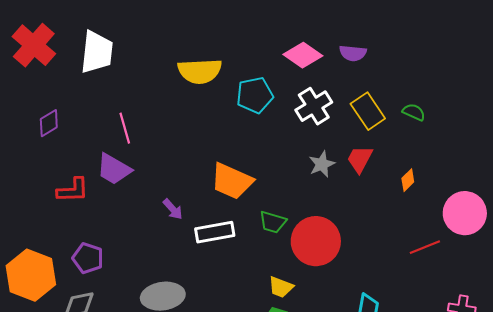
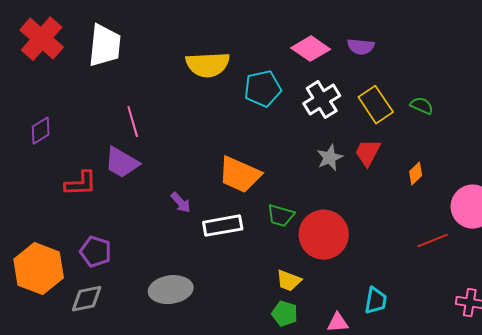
purple diamond: (49, 123) -> (41, 131), moved

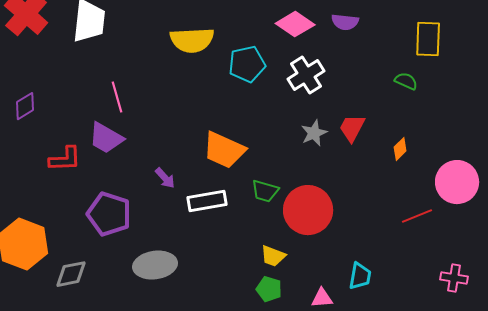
yellow rectangle: (376, 105) -> (428, 39), moved, turned 36
purple pentagon: (96, 252) -> (109, 214), moved, size x1.4

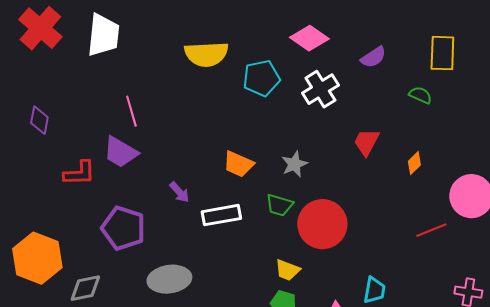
purple semicircle: (345, 22) -> (373, 57), moved, turned -40
purple diamond: (25, 106) -> (39, 120), turned -48
gray star: (314, 133) -> (294, 164), moved
orange trapezoid: (224, 150) -> (238, 164), size x0.7

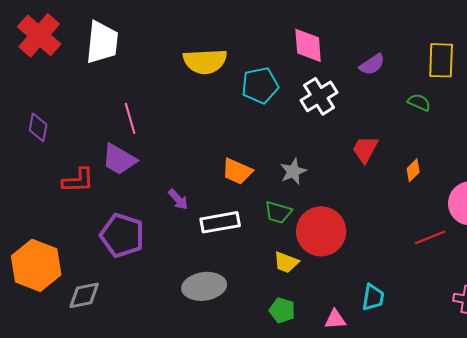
pink diamond: (309, 38) -> (308, 45), turned 51
yellow trapezoid: (287, 270) -> (286, 262), moved
gray ellipse: (169, 279) -> (204, 286), moved

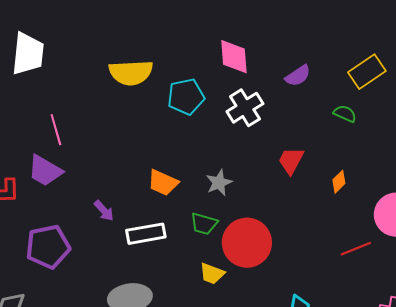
yellow rectangle: (441, 60) -> (367, 72), turned 54
purple pentagon: (122, 235) -> (48, 247), turned -30

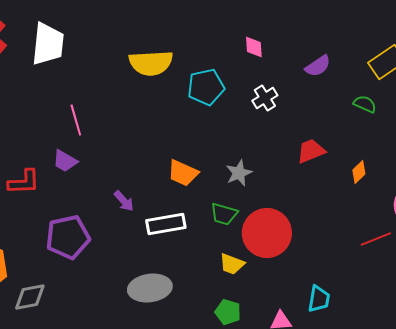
pink diamond: (234, 57) -> (254, 47), size x0.6
white cross: (245, 108) -> (265, 98), size x0.7
red trapezoid: (291, 161) -> (311, 151), turned 40
purple trapezoid: (45, 171) -> (65, 161), size x0.7

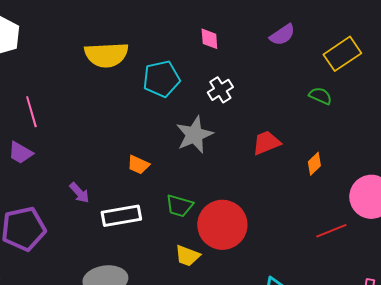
purple semicircle: (318, 66) -> (282, 35), moved
orange trapezoid: (183, 173) -> (138, 165), size x0.7
gray star: (239, 173) -> (194, 135), moved, size x1.4

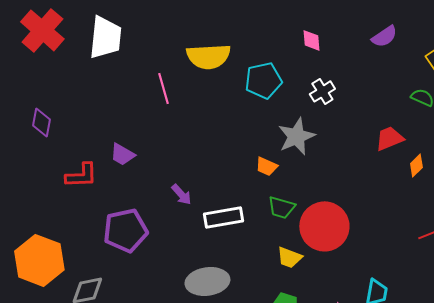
pink line: (31, 112) -> (163, 88), moved
red trapezoid: (266, 143) -> (389, 138), moved
orange trapezoid: (138, 165) -> (266, 166), moved

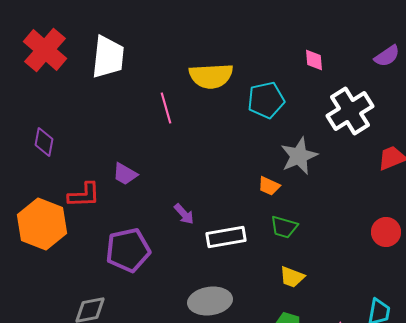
white cross: (322, 91) -> (350, 111), moved, size x1.8
red circle: (324, 226) -> (386, 232), moved, size x0.6
orange hexagon: (39, 260) -> (42, 224), moved

